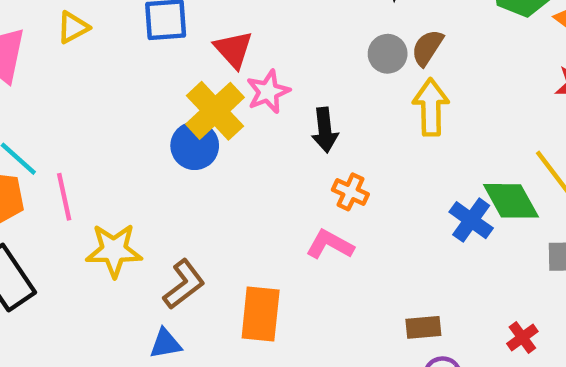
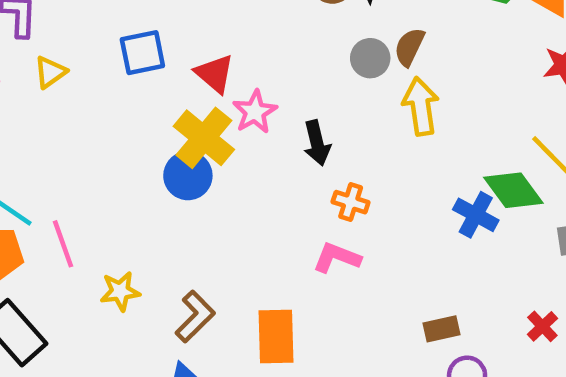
yellow star: (114, 250) -> (120, 291), size x0.7

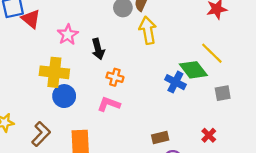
red triangle: (215, 74) -> (31, 19), moved
yellow cross: (204, 138) -> (54, 72), moved, turned -32
blue circle: (188, 176) -> (64, 96), moved

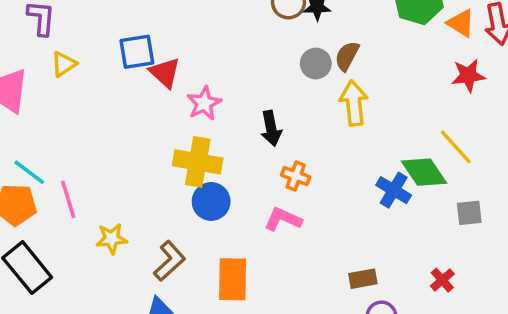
pink star: (68, 35) -> (204, 103), moved

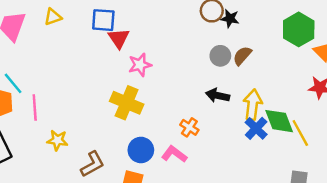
yellow arrow: (354, 103) -> (253, 105), moved
black arrow: (271, 128) -> (218, 95), moved, turned 100
green diamond: (424, 172) -> (279, 121), moved
blue cross: (394, 190) -> (256, 128), moved
blue circle: (211, 201) -> (141, 150), moved

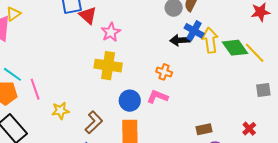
yellow triangle: (53, 17) -> (13, 14), moved
blue cross: (256, 128) -> (194, 31), moved

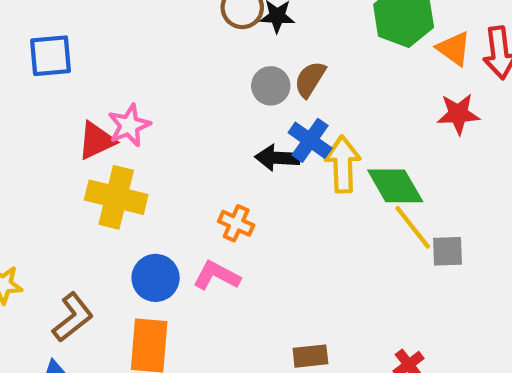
red triangle: (88, 15) -> (96, 141), moved, turned 48
yellow line: (255, 53) -> (413, 227), moved
gray square: (263, 90) -> (448, 251), moved

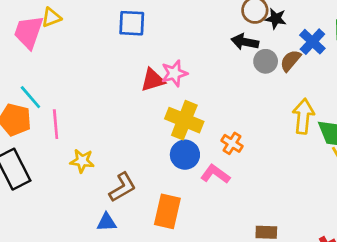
blue cross: (310, 140) -> (312, 42), moved
black arrow: (277, 158) -> (245, 42), moved
yellow cross: (116, 197) -> (184, 120), moved
blue circle: (156, 278) -> (185, 155), moved

